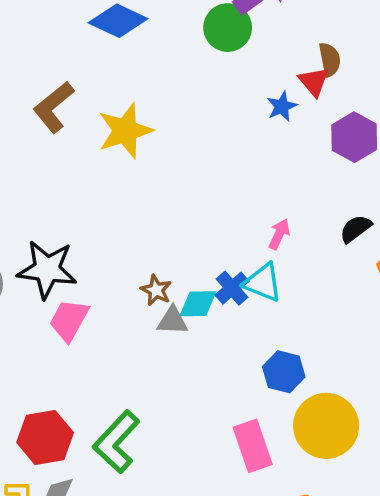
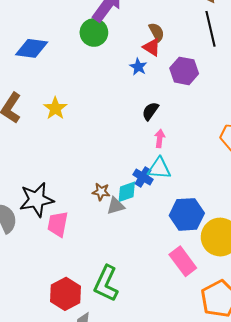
yellow star: (125, 131) -> (55, 108), size x0.7
black semicircle: (356, 229) -> (150, 111), moved
blue hexagon: (284, 372) -> (187, 214), size x1.4

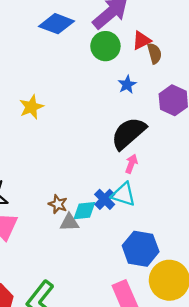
green circle: (94, 33) -> (105, 46), moved
red triangle: (152, 47) -> (142, 40), moved, turned 48
blue diamond: (32, 48) -> (57, 24), moved
black semicircle: (150, 111) -> (129, 133), size x1.8

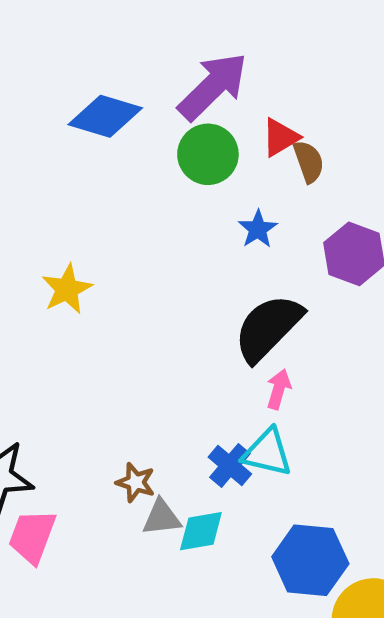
cyan diamond: (84, 211) -> (201, 531), moved

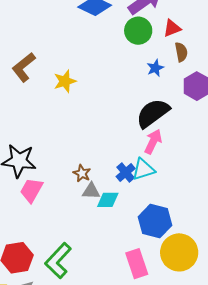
brown semicircle: (309, 162) -> (181, 52), moved
pink arrow: (279, 389) -> (153, 142), size x1.4
cyan triangle: (267, 453) -> (143, 169), turned -40

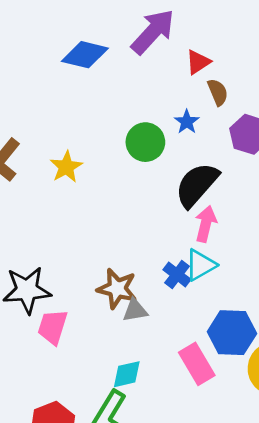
green circle: (138, 31) -> (145, 142), moved
brown star: (82, 173) -> (117, 289), size x1.6
cyan diamond: (108, 200) -> (127, 374), moved
pink rectangle: (137, 264) -> (197, 364), moved

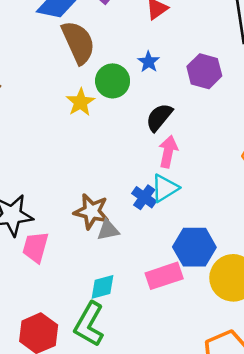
brown semicircle: (218, 92) -> (78, 42), moved, size x1.8
yellow star: (66, 167) -> (80, 102), moved
black semicircle: (197, 185) -> (159, 117), size x0.7
pink rectangle: (197, 364) -> (164, 276), turned -76

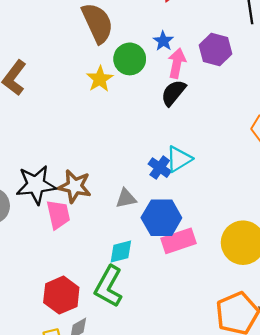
pink arrow: (168, 152) -> (177, 63), moved
brown star: (92, 211) -> (75, 186), moved
pink trapezoid: (36, 247) -> (58, 215), turned 152
blue hexagon: (194, 247) -> (161, 218), moved

